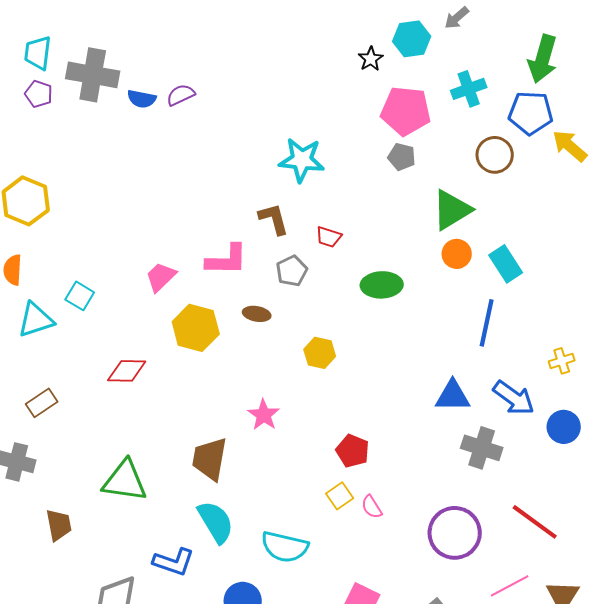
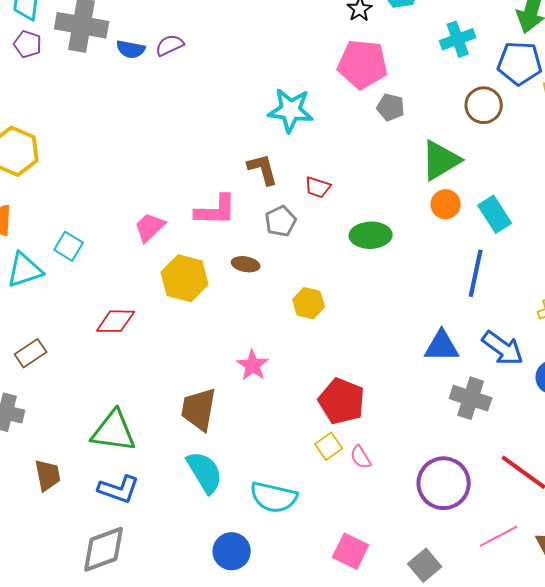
pink pentagon: (406, 111) -> (363, 64), moved
red pentagon: (353, 451) -> (342, 401), size x1.4
blue L-shape: (174, 562) -> (119, 489), moved

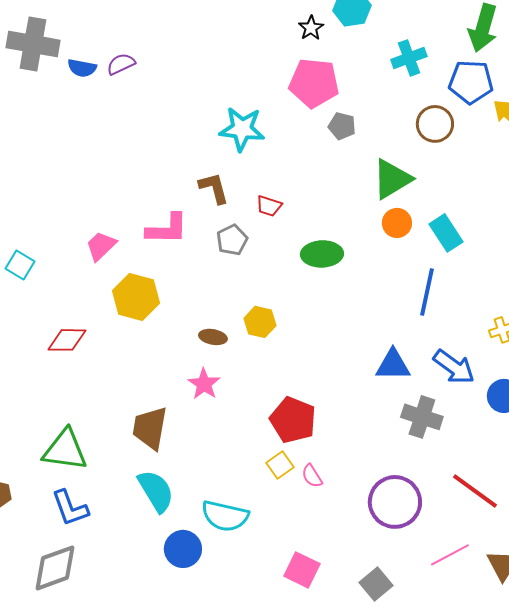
brown ellipse: (246, 264) -> (213, 337), moved
blue L-shape: (119, 489) -> (70, 508), turned 51
blue circle: (232, 551) -> (183, 549), moved

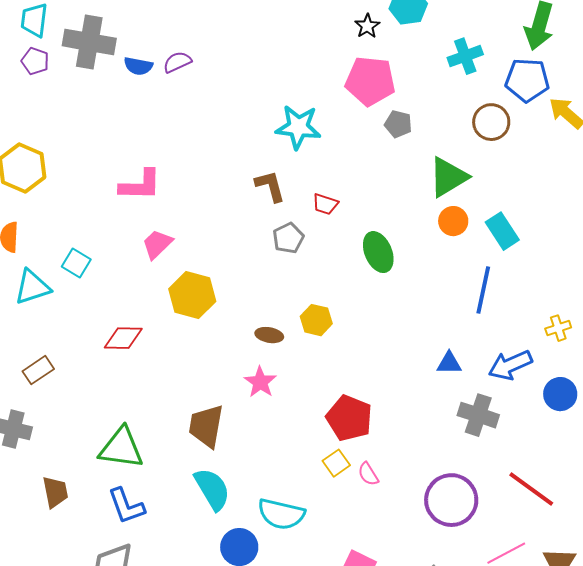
pink L-shape: (167, 229) -> (140, 185), moved
green ellipse: (322, 254) -> (378, 252), turned 69
blue triangle: (393, 365) -> (449, 363), size x0.7
blue arrow: (454, 367) -> (510, 365), turned 120

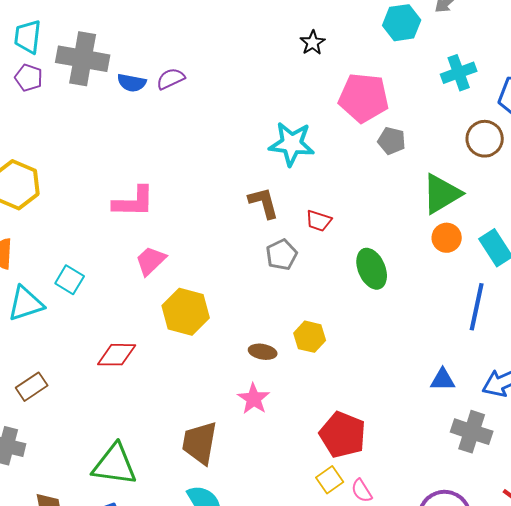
black star: (367, 26) -> (313, 43), moved

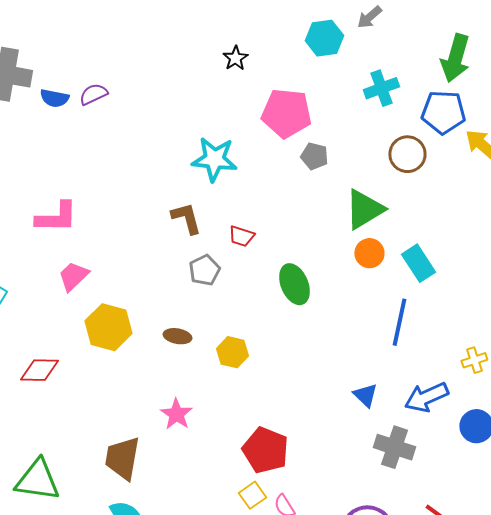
brown ellipse: (263, 352) -> (177, 336), moved
blue triangle: (443, 380) -> (365, 395), turned 44

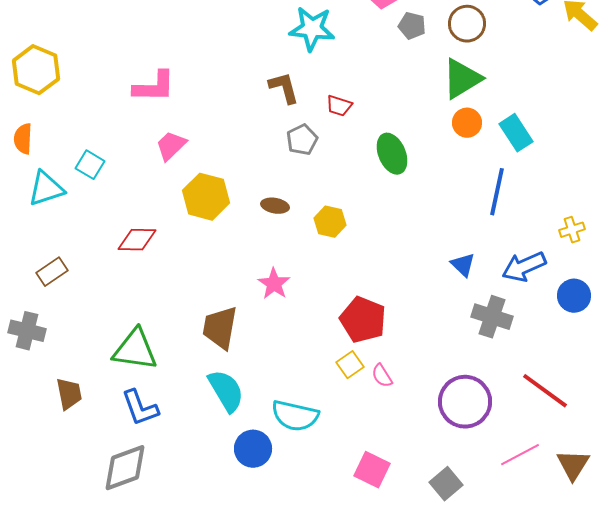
brown circle: (407, 154) -> (467, 24), moved

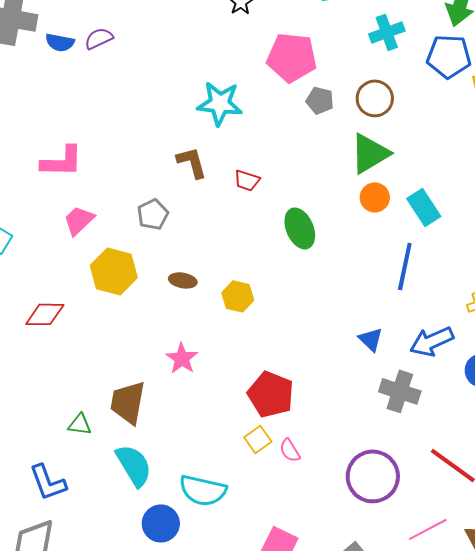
gray pentagon: (302, 140) -> (153, 214), moved
green triangle: (135, 350) -> (80, 424), moved, size x0.5

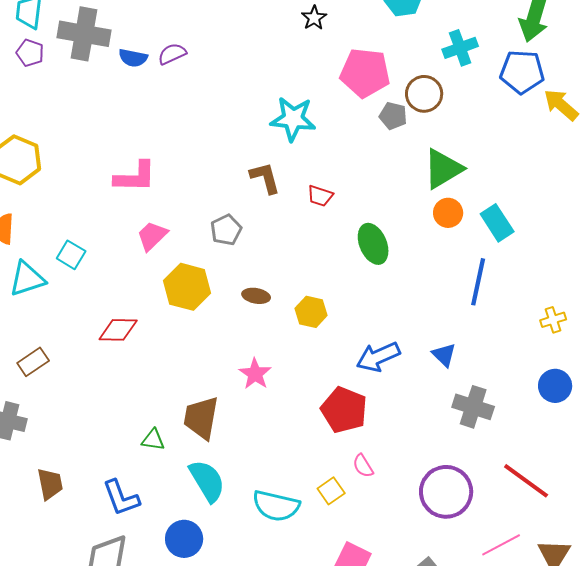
brown circle: (375, 98) -> (424, 94), moved
blue arrow: (432, 341) -> (378, 357), moved
yellow square: (258, 439) -> (331, 491), moved
blue circle: (161, 523) -> (184, 539), moved

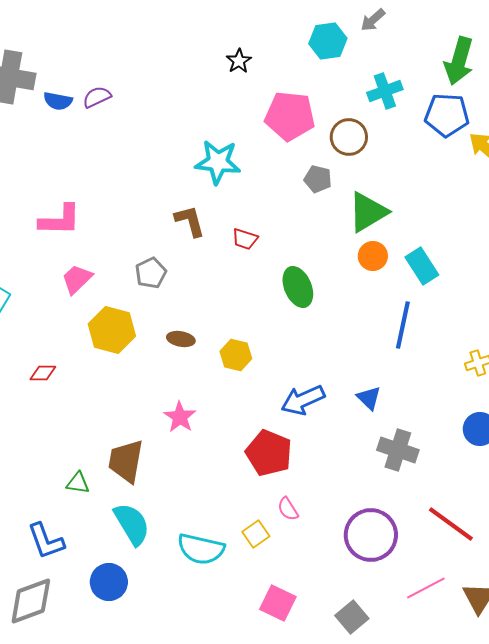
gray pentagon: (393, 116) -> (318, 179), moved
red diamond: (118, 330) -> (43, 373), size x0.7

